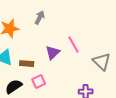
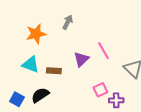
pink square: (39, 82) -> (100, 90), moved

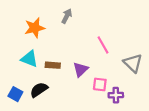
purple triangle: (81, 59) -> (81, 69), moved
pink square: (100, 90) -> (100, 84), turned 32

